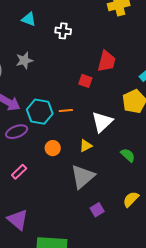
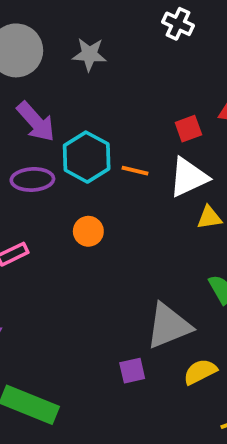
red square: (85, 81) -> (188, 129), turned 32
white triangle: (102, 122) -> (188, 177), moved
yellow triangle: (86, 146) -> (209, 218), moved
gray triangle: (83, 177) -> (169, 326), moved

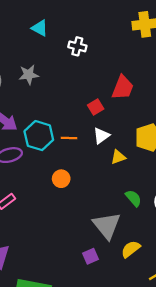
white triangle: (188, 177) -> (101, 136), size x0.7
orange circle: (88, 231) -> (61, 179), moved
gray triangle: (169, 326) -> (107, 226), turned -36

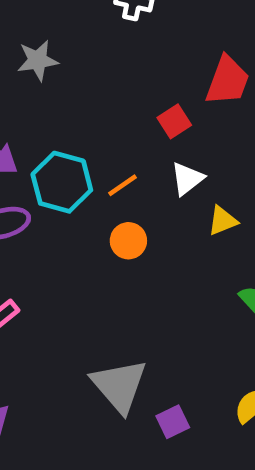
orange line: (69, 138) -> (123, 185), turned -35
orange circle: (61, 179) -> (128, 241), moved
gray triangle: (107, 226) -> (119, 386), moved

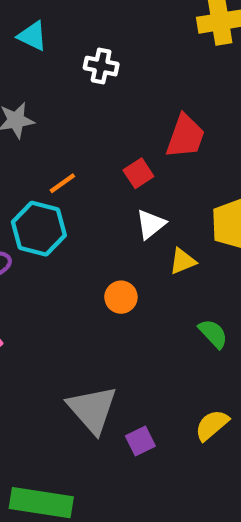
orange line: (123, 185) -> (62, 183), moved
orange circle: (128, 241) -> (121, 297), moved

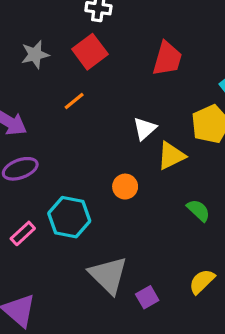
red square: (138, 173) -> (90, 52), moved, size x1.5
cyan hexagon: (39, 229) -> (69, 217), moved
yellow triangle: (183, 261) -> (171, 156), size x1.4

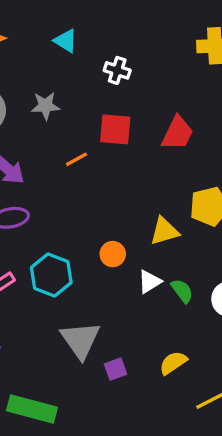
red square: (90, 52) -> (115, 129), moved, turned 32
white triangle: (145, 129) -> (150, 282), moved

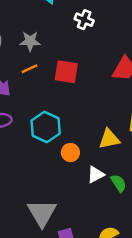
red square: (115, 129) -> (66, 72), moved
orange line: (76, 159) -> (29, 69), moved
cyan hexagon: (51, 275) -> (46, 127), moved

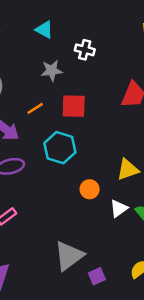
gray star: (30, 41) -> (52, 71), moved
cyan hexagon: (46, 127) -> (60, 148), moved
gray triangle: (42, 213) -> (69, 256), turned 32

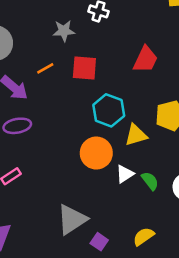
cyan hexagon: (60, 148) -> (109, 110), moved
orange circle: (90, 189) -> (96, 153), size x1.6
purple square: (97, 276) -> (99, 242), turned -35

